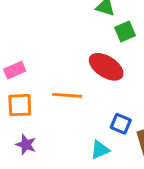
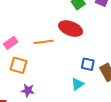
orange line: (67, 95) -> (44, 42), moved
orange square: (20, 105) -> (19, 65), turned 30

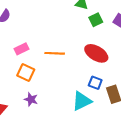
red ellipse: (71, 29) -> (96, 53), moved
cyan triangle: (77, 84) -> (82, 101), size x1.5

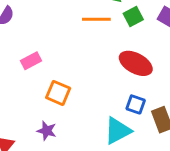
orange line: (55, 53) -> (96, 19), moved
orange square: (26, 73) -> (58, 93), moved

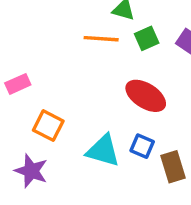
purple star: (47, 131) -> (31, 171), size x1.4
cyan triangle: (118, 131) -> (103, 151), moved, turned 40

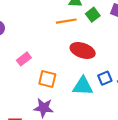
red ellipse: (146, 96) -> (83, 51), moved
blue square: (142, 146) -> (105, 78), turned -32

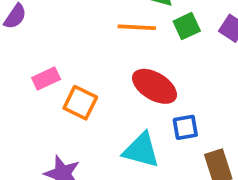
blue square: (105, 78) -> (185, 127), moved
orange square: (47, 79) -> (80, 103), moved

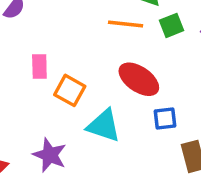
pink rectangle: (46, 79) -> (39, 67), turned -70
cyan triangle: (141, 150) -> (104, 126), moved

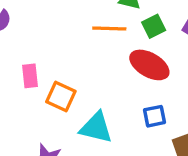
red ellipse: (139, 79) -> (149, 65), moved

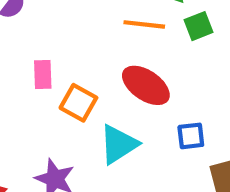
red ellipse: (149, 65) -> (146, 85), moved
cyan triangle: (96, 128) -> (118, 144), turned -51

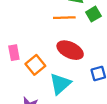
orange square: (78, 103) -> (35, 65), turned 30

